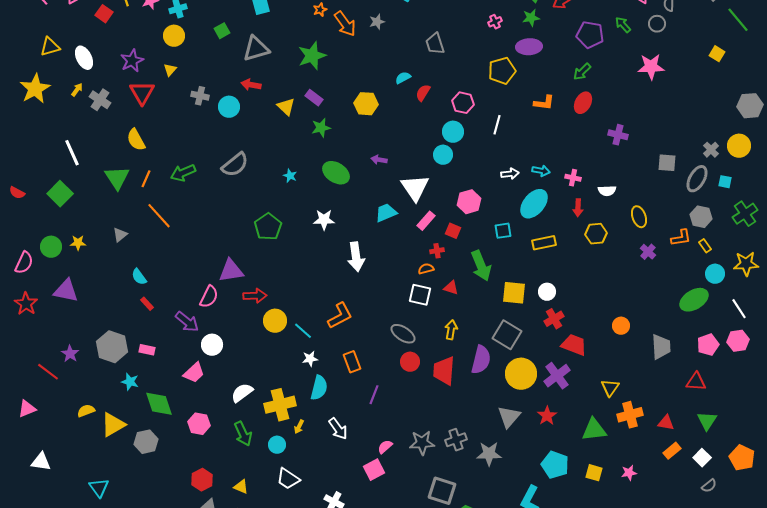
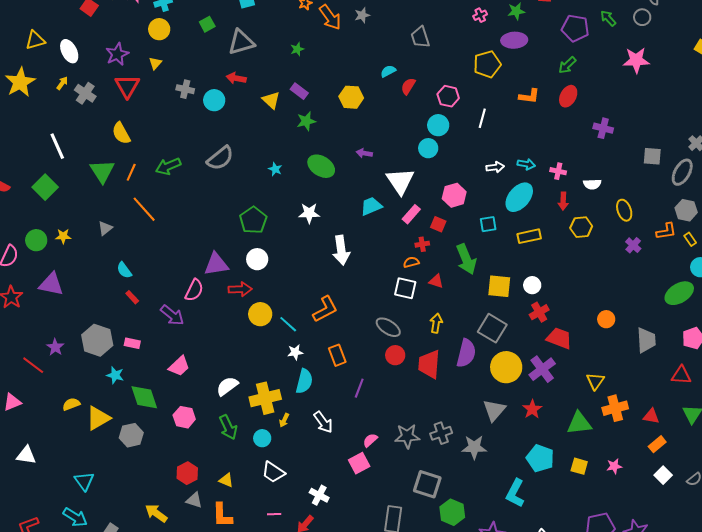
green star: (312, 56) -> (297, 49), size x0.5
white circle: (212, 345) -> (257, 259), moved
white square: (702, 458) -> (663, 475), moved

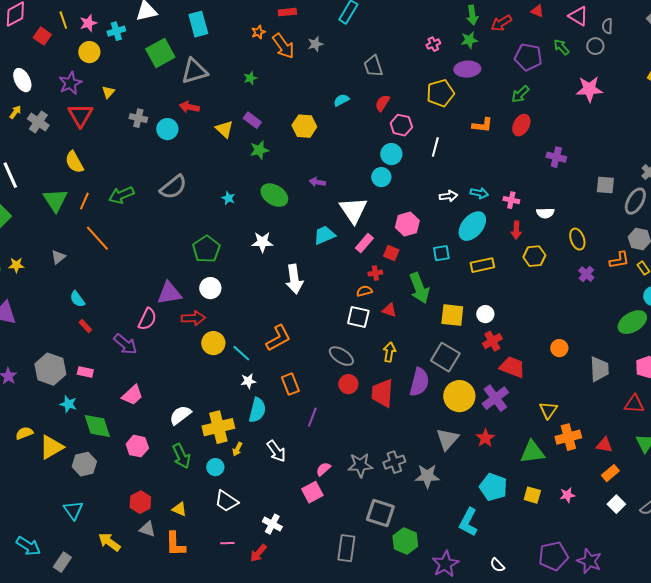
green square: (207, 24) -> (160, 53), size x1.8
yellow circle: (159, 29) -> (89, 52), moved
red semicircle: (408, 86) -> (382, 103), moved
cyan triangle: (84, 481) -> (73, 510), moved

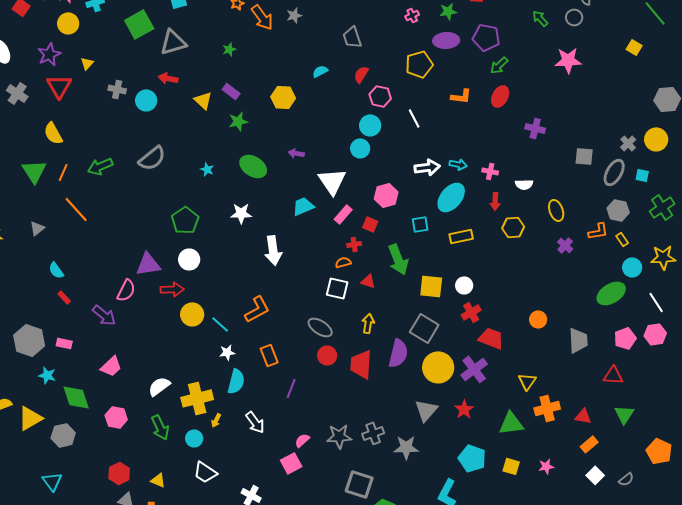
purple pentagon: (528, 57) -> (486, 37), moved
white line: (435, 147) -> (414, 118), turned -42
white arrow: (448, 196) -> (427, 167), size x1.4

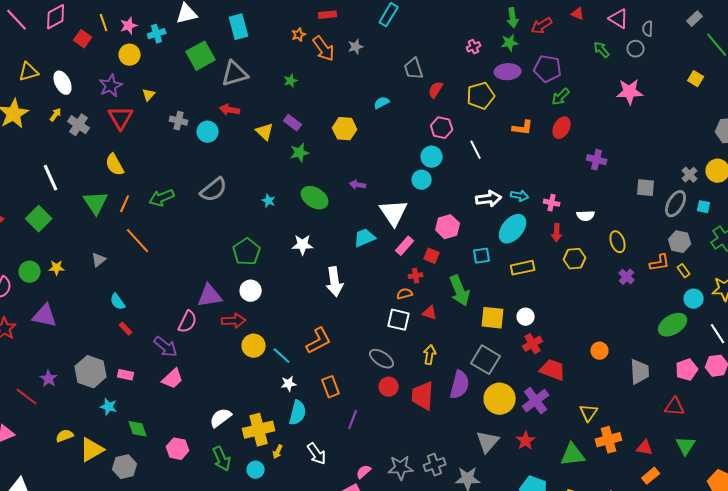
red semicircle: (361, 74) -> (436, 90), moved
pink trapezoid: (111, 366) -> (173, 379), moved
green diamond: (76, 397) -> (138, 429), size x0.7

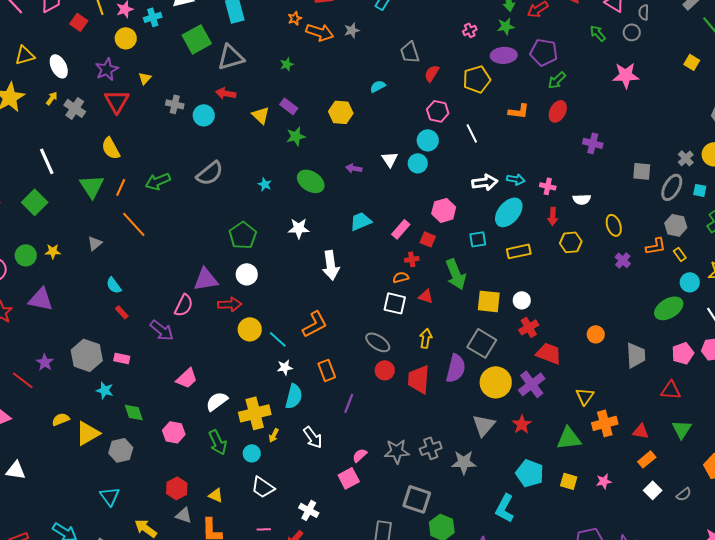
orange arrow: (324, 49) -> (320, 32), turned -36
white triangle: (394, 213) -> (390, 159), moved, size x0.6
pink trapezoid: (173, 379) -> (187, 378), moved

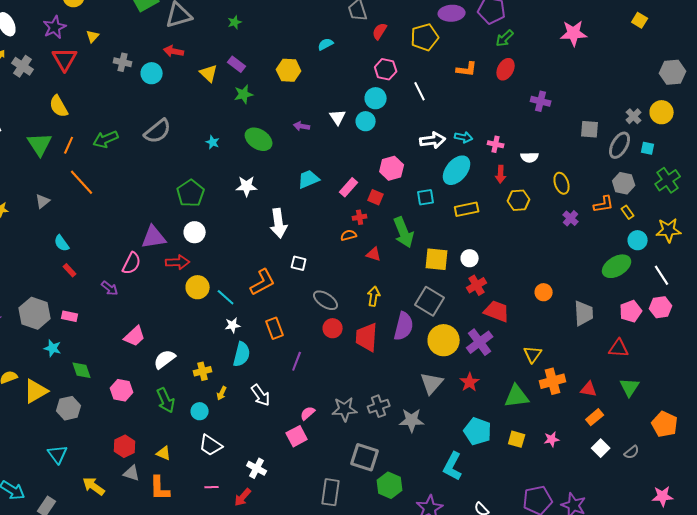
white square: (395, 303) -> (299, 263), moved, size x0.7
purple arrow: (162, 330) -> (110, 288), size x0.7
yellow cross: (255, 413) -> (203, 371), size x0.6

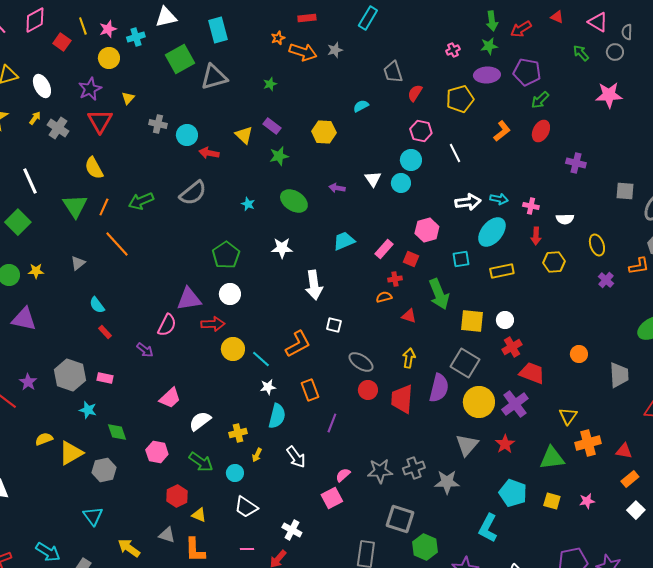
red arrow: (174, 51) -> (209, 153), moved
orange L-shape: (467, 69) -> (502, 131), turned -45
green arrow: (166, 400) -> (201, 462), turned -30
red hexagon: (125, 446) -> (177, 496), moved

